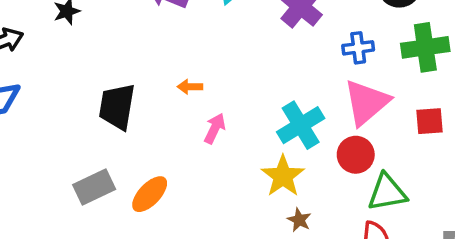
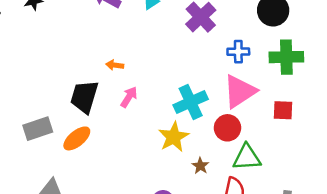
black trapezoid: (117, 106) -> (84, 97), moved
brown star: (299, 220) -> (200, 166), moved

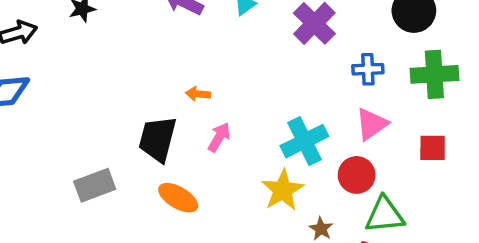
pink triangle: (240, 91) -> (372, 124), size x0.7
orange ellipse: (77, 138) -> (178, 198), moved, turned 72

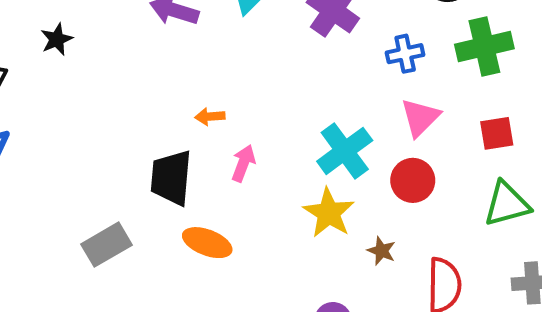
green triangle: (385, 215) -> (507, 204), moved

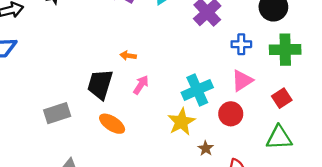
red square: (497, 133) -> (282, 98), turned -36

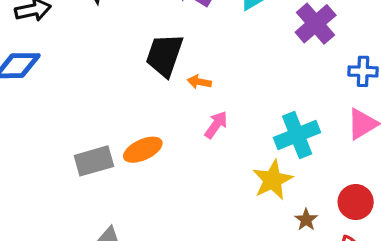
black trapezoid: (100, 84) -> (164, 55), moved
red circle: (231, 114) -> (356, 202), moved
orange ellipse: (112, 124) -> (143, 150), moved, turned -60

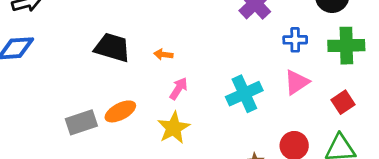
black trapezoid: (164, 55) -> (112, 47), moved, turned 90
yellow star: (273, 180) -> (174, 128), moved

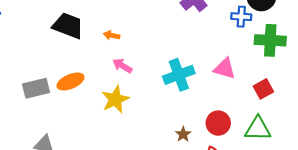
blue cross: (295, 40) -> (241, 17), moved
pink triangle: (297, 82) -> (225, 69), turned 45
pink arrow: (179, 88) -> (122, 66), turned -96

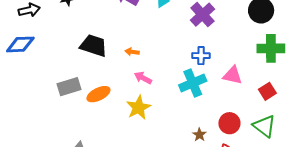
blue cross: (241, 17) -> (201, 56), moved
gray rectangle: (36, 88) -> (69, 87), moved
green triangle: (258, 129) -> (264, 126), turned 40

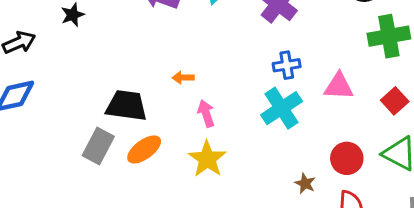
black trapezoid: (94, 46) -> (126, 106), moved
pink arrow: (143, 78) -> (206, 113), turned 54
gray rectangle: (69, 87) -> (98, 146), turned -35

